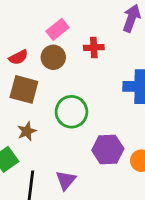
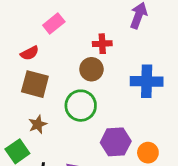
pink rectangle: (57, 29) -> (54, 23), moved
brown circle: (53, 57) -> (91, 69), moved

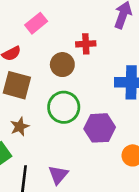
brown circle: (91, 69) -> (62, 65), moved
purple hexagon: (116, 142) -> (100, 128), moved

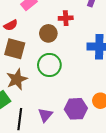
brown star: (20, 127) -> (17, 79), size x1.5
purple hexagon: (100, 128) -> (76, 109), moved

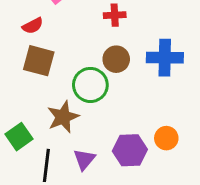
brown circle: (48, 33) -> (116, 59), moved
brown star: (17, 79) -> (63, 117), moved

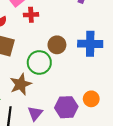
red cross: (115, 15) -> (31, 15), moved

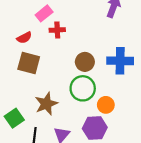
green circle: (39, 62) -> (83, 88), moved
orange circle: (91, 99) -> (106, 105), moved

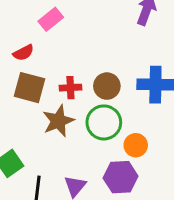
red cross: (57, 30) -> (70, 88), moved
brown star: (46, 104) -> (58, 121), moved

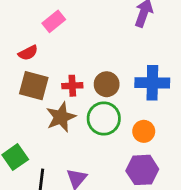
orange circle: (136, 145) -> (144, 131), moved
purple hexagon: (121, 177) -> (142, 170), moved

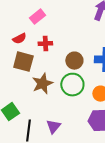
red cross: (72, 86) -> (45, 44), moved

